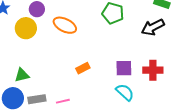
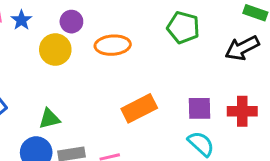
orange ellipse: (65, 25) -> (113, 45), turned -30
orange rectangle: (83, 68) -> (139, 108), size x1.6

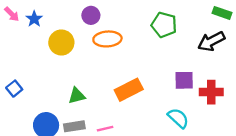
purple circle: (71, 22) -> (91, 15), moved
purple square: (199, 108) -> (184, 80), moved
green triangle: (49, 119) -> (77, 96), moved

